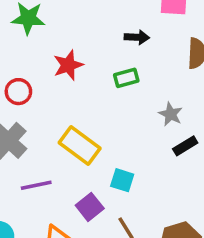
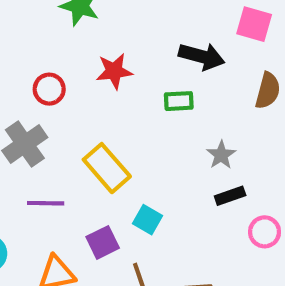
black arrow: (137, 37) -> (202, 56), size x1.5

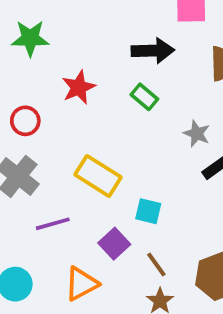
green rectangle: (179, 101) -> (144, 97), turned 60

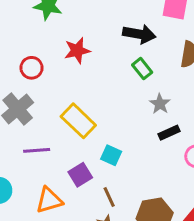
green rectangle: (144, 97) -> (142, 69), moved

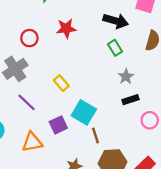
yellow rectangle: (78, 121) -> (61, 83), size x0.6
purple line: (37, 150) -> (27, 102), turned 42
cyan square: (111, 155) -> (84, 112), size x1.5
brown line: (109, 197) -> (96, 135), moved

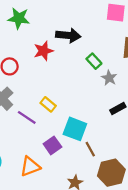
black arrow: (116, 21) -> (68, 35), moved
gray star: (126, 77) -> (109, 78), moved
purple line: (27, 102) -> (27, 117), moved

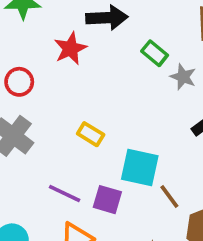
purple line: (27, 117) -> (65, 193), moved
purple square: (52, 145) -> (107, 200), turned -30

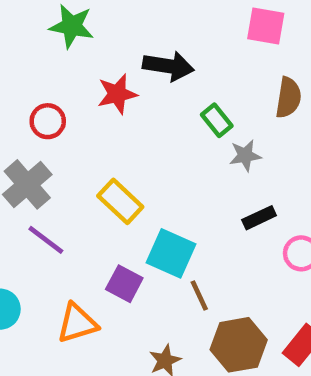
gray star: (183, 77) -> (245, 156), turned 30
yellow rectangle: (91, 134) -> (120, 201), size x1.4
purple line: (65, 193) -> (46, 240), moved

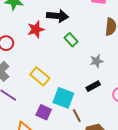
green rectangle: (217, 120) -> (71, 40), moved
gray star: (245, 156) -> (97, 61), moved
black rectangle: (259, 218) -> (93, 86), moved

